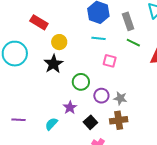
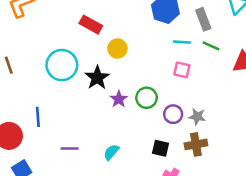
cyan line: (98, 38) -> (182, 42), moved
black star: (53, 64) -> (97, 78), moved
purple star: (70, 108) -> (119, 99), moved
black square: (90, 122) -> (161, 148), turned -32

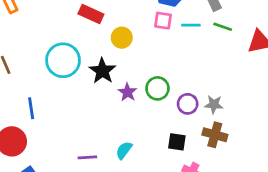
pink square: (182, 70) -> (163, 21), moved
blue line: (38, 117) -> (31, 108), moved
brown cross: (196, 144) -> (215, 135), turned 30
purple line: (70, 148) -> (87, 157), moved

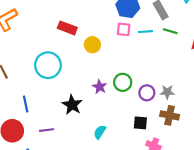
black star: (102, 71) -> (72, 105), moved
purple line: (87, 157) -> (47, 130), moved

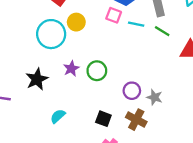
cyan circle: (48, 65) -> (51, 34), moved
gray star: (167, 92) -> (155, 97), moved
purple circle: (147, 93) -> (132, 91), moved

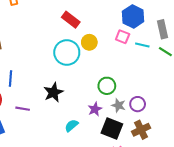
purple star: (71, 68) -> (95, 109), moved
gray star: (155, 97) -> (119, 105), moved
black square: (103, 119) -> (112, 128), size x1.5
brown cross: (136, 120) -> (141, 130), turned 36

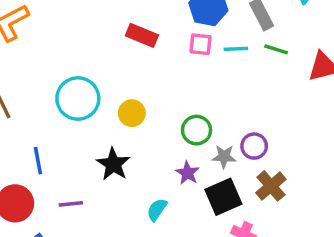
red rectangle: (71, 20) -> (142, 35), moved
yellow circle: (89, 42) -> (132, 113), moved
cyan circle: (67, 53) -> (78, 99), moved
black square: (112, 128) -> (223, 197), turned -30

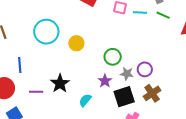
black star: (113, 164) -> (60, 83), moved

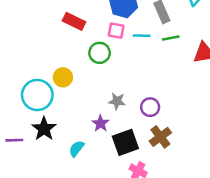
green line: (163, 15) -> (171, 38), turned -32
cyan circle: (46, 32) -> (37, 95), moved
green circle: (113, 57) -> (100, 53), moved
gray star: (127, 74) -> (117, 101), moved

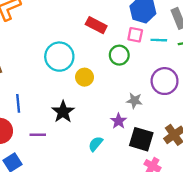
cyan circle: (37, 95) -> (59, 57), moved
purple circle: (150, 107) -> (165, 81), moved, size x1.5
black star: (44, 129) -> (63, 112), moved
black square: (125, 142) -> (141, 139), turned 35

